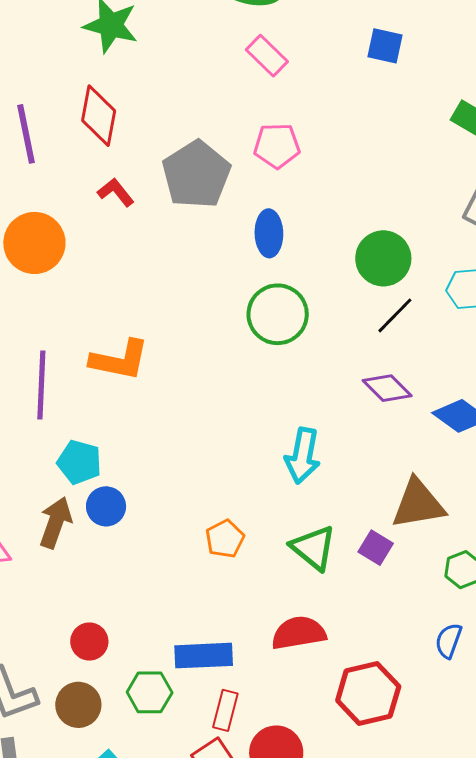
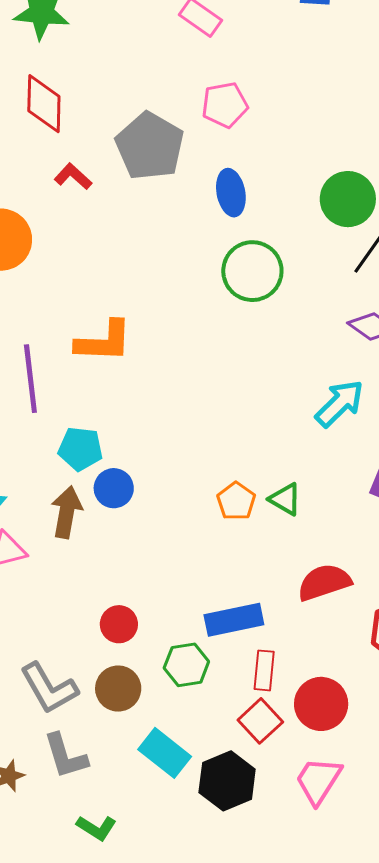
cyan arrow: (303, 456) -> (340, 403), moved, turned -136
green triangle: (313, 548) -> (285, 499), moved, size x0.7

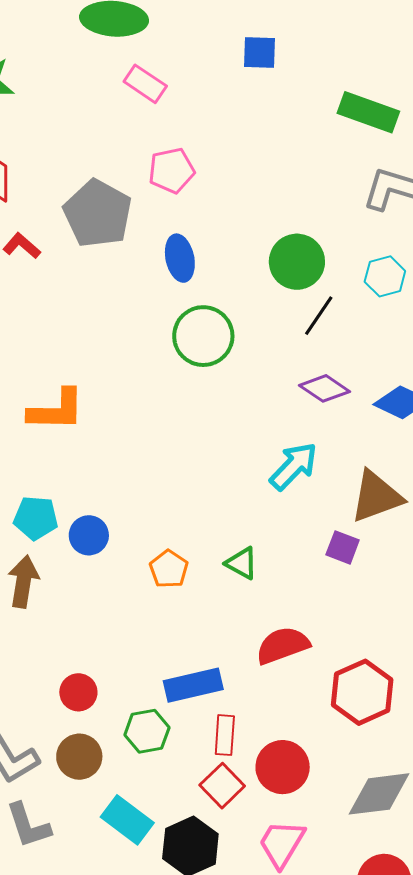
blue circle: (114, 488) -> (89, 535), moved
orange pentagon: (236, 501) -> (169, 569), moved

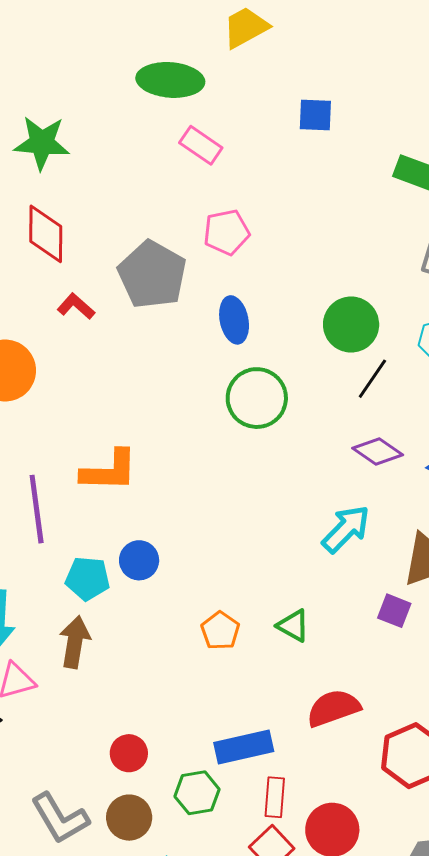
blue circle: (89, 535) -> (139, 560), moved

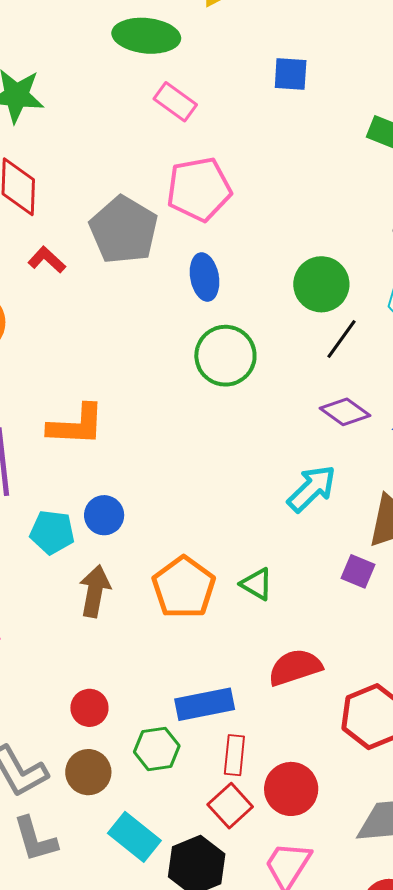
pink pentagon: (226, 232) -> (199, 189), size x1.4
orange pentagon: (220, 631) -> (184, 587), size x1.6
brown arrow: (75, 642) -> (95, 591), moved

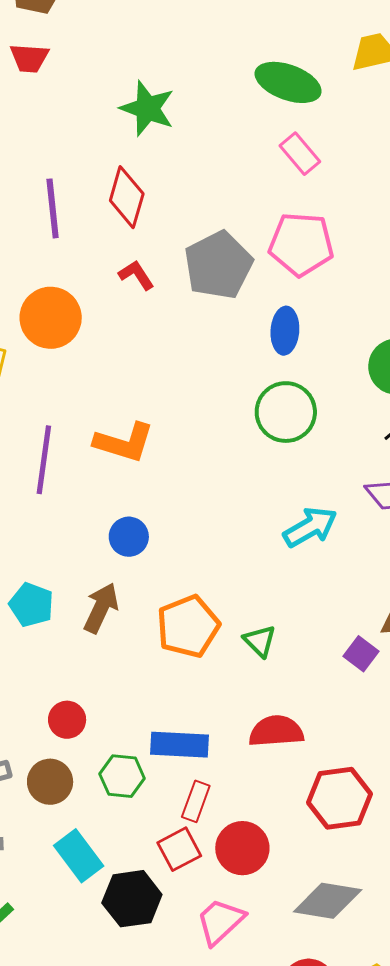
cyan arrow: (312, 489) -> (310, 527), moved
cyan pentagon: (52, 532) -> (31, 605), moved

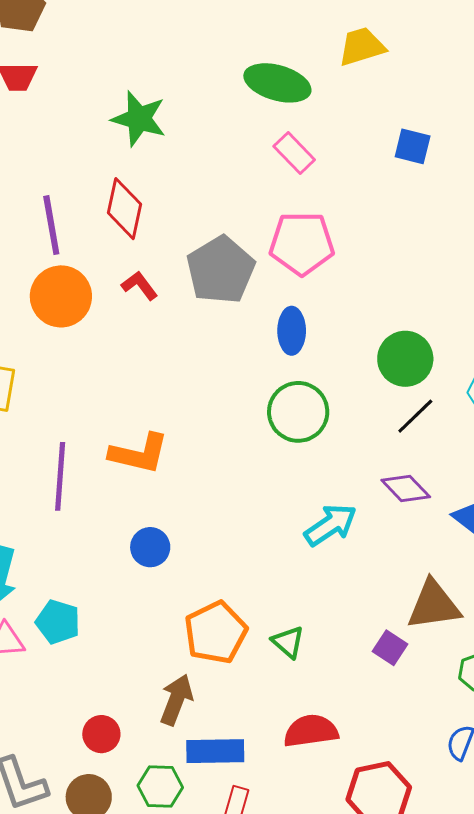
orange circle: (51, 318) -> (61, 296), moved
brown arrow: (101, 608) -> (176, 700), moved

